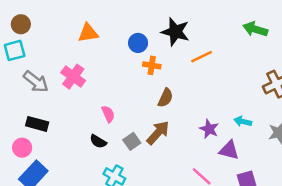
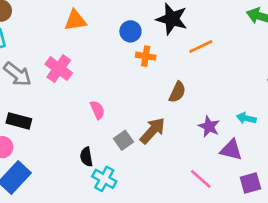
brown semicircle: (165, 98) -> (177, 92), moved
black semicircle: (98, 141) -> (86, 157), moved, turned 49

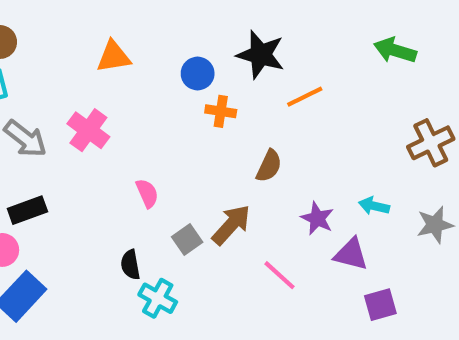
black rectangle: (19, 121) -> (27, 210), turned -35
pink line: (201, 179) -> (280, 275), moved

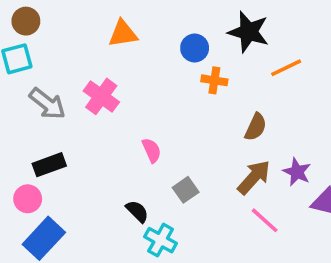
brown arrow: (231, 225) -> (254, 177), moved
black semicircle: (130, 265) -> (137, 211), turned 145

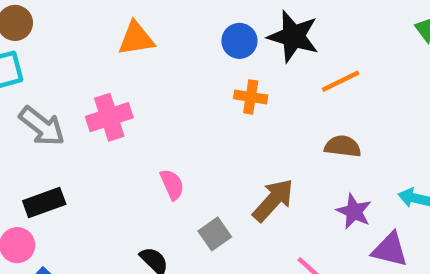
blue circle: (195, 48) -> (239, 41), moved
pink cross: (101, 96) -> (109, 117), turned 36
brown semicircle: (256, 127) -> (343, 146), moved, turned -108
brown arrow: (254, 177) -> (273, 200), moved

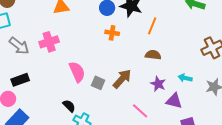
orange line: (340, 81) -> (152, 26), turned -42
pink semicircle: (172, 185) -> (77, 72), size x1.5
gray square: (215, 234) -> (98, 83), moved, turned -32

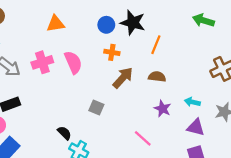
pink semicircle: (77, 72) -> (73, 62), moved
brown arrow: (122, 79) -> (123, 78), moved
purple triangle: (174, 101) -> (196, 127), moved

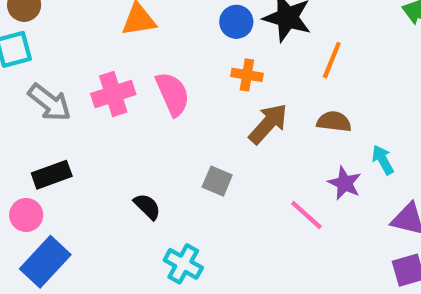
cyan arrow: (192, 102) -> (383, 160), moved, turned 48
black semicircle: (64, 133) -> (147, 207), moved
pink line: (143, 138) -> (306, 215), moved

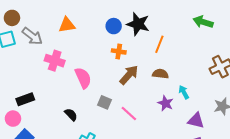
pink cross: (113, 94) -> (55, 61), turned 36
pink semicircle: (173, 94) -> (83, 78), moved
gray arrow: (50, 102) -> (32, 36), moved
pink line: (306, 215) -> (129, 113), moved

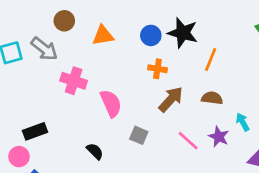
brown circle: (12, 18) -> (64, 21), moved
orange triangle: (67, 25) -> (103, 35), moved
pink line: (129, 113) -> (188, 141), moved

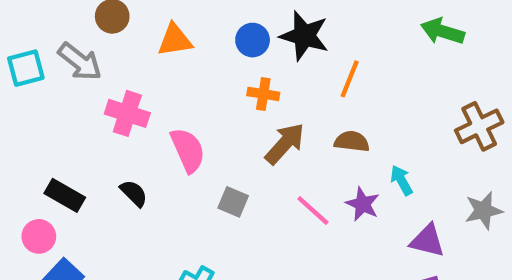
black rectangle: (35, 131) -> (65, 195), turned 50
black semicircle: (95, 151) -> (134, 193), moved

